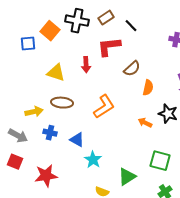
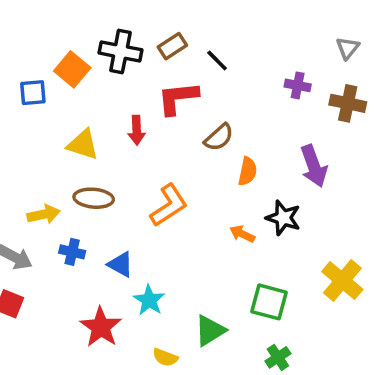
red star: (46, 176) -> (101, 327), moved, turned -30

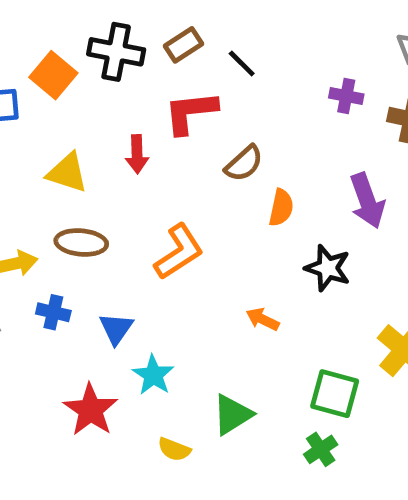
orange arrow: (242, 234) -> (263, 319), moved
blue triangle: (120, 264) -> (116, 329), turned 36
green square: (269, 302) -> (335, 394), moved

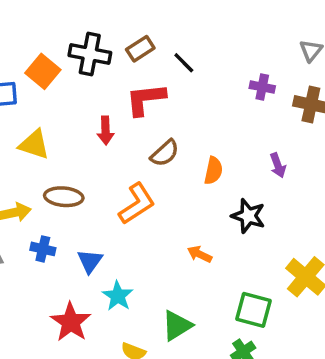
brown semicircle: (244, 163) -> (165, 153), moved
yellow triangle: (67, 173) -> (34, 144), moved
purple arrow: (367, 201) -> (278, 165), size x0.6

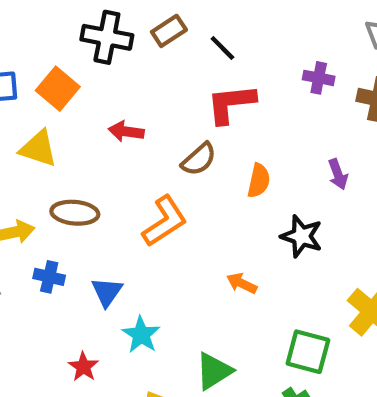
orange square: (43, 71) -> (58, 89), moved
red L-shape: (146, 99) -> (231, 104), moved
red arrow: (106, 131) -> (126, 131), turned 100
red star: (71, 322) -> (83, 367), size x0.6

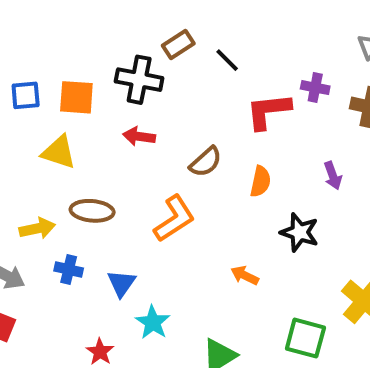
black cross: (107, 37) -> (139, 80), moved
orange square: (58, 89) -> (76, 97), turned -36
red L-shape: (231, 104) -> (268, 111), moved

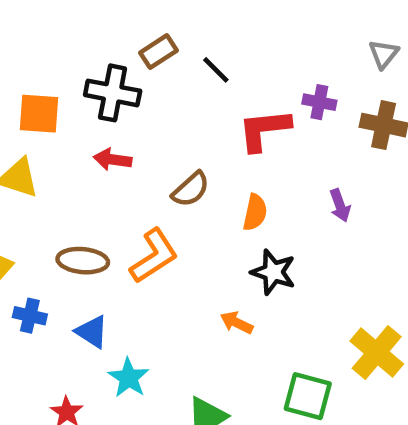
brown ellipse: (92, 211) -> (83, 261), moved
black star: (300, 232) -> (273, 272), moved
blue triangle: (121, 283) -> (92, 332), turned -32

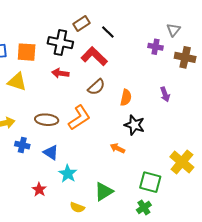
gray triangle: (384, 54) -> (173, 30), moved
red L-shape: (264, 130) -> (94, 56), moved, turned 50

